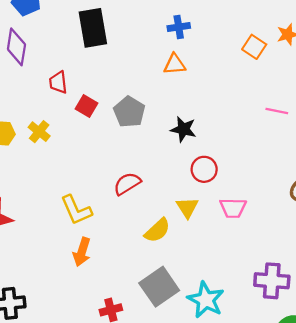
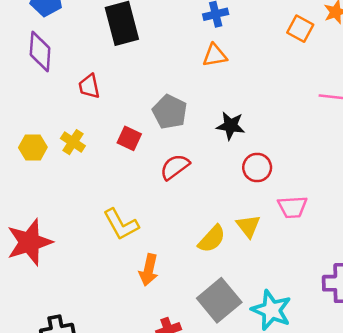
red square: (87, 106) -> (129, 138), moved
red semicircle: (127, 184) -> (175, 167), moved
yellow triangle: (187, 207) -> (248, 226), moved
orange arrow: (82, 252) -> (149, 270), moved

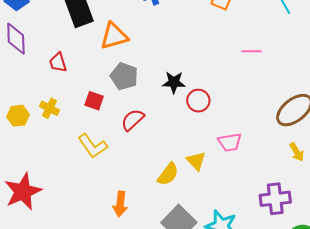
orange triangle: (215, 55) -> (114, 36), moved, size x1.4
red circle: (257, 167) -> (198, 101), moved
yellow L-shape: (121, 224) -> (93, 146), moved

